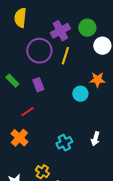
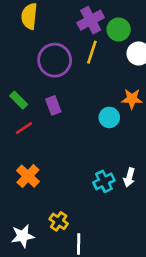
purple cross: (60, 31) -> (91, 20), moved
yellow line: (65, 56) -> (92, 52), moved
red line: (27, 112) -> (24, 128), moved
cyan cross: (64, 143) -> (104, 181), moved

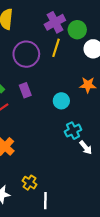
cyan circle: (109, 117) -> (61, 101), moved
white arrow: (129, 177) -> (86, 148), turned -56
cyan cross: (104, 181) -> (73, 131), moved

